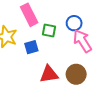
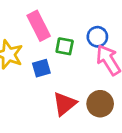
red triangle: (49, 74) -> (65, 104), turned -30

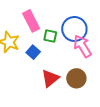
blue circle: (97, 37) -> (74, 29), size x1.6
blue square: (41, 68) -> (33, 52), turned -32

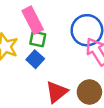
green square: (50, 36) -> (38, 39), moved

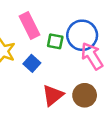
green square: (38, 39) -> (55, 41), moved

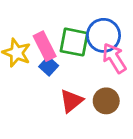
pink rectangle: (29, 25) -> (45, 46), moved
green square: (55, 41) -> (74, 42), size x1.6

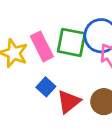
blue square: (49, 66) -> (46, 87), moved

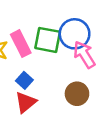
red triangle: (69, 102) -> (26, 102), moved

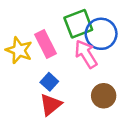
green square: (48, 40) -> (78, 24), moved, turned -32
pink arrow: (84, 55) -> (86, 54), moved

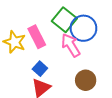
green square: (78, 24) -> (64, 20), turned -30

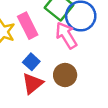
brown circle: (86, 80) -> (65, 75), moved

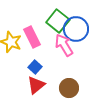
brown circle: (65, 75) -> (69, 88), moved

